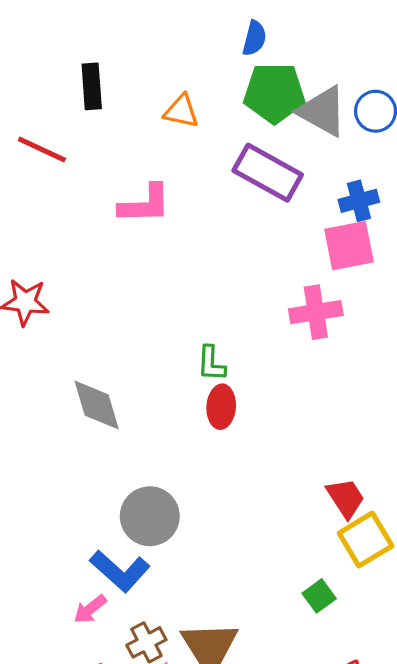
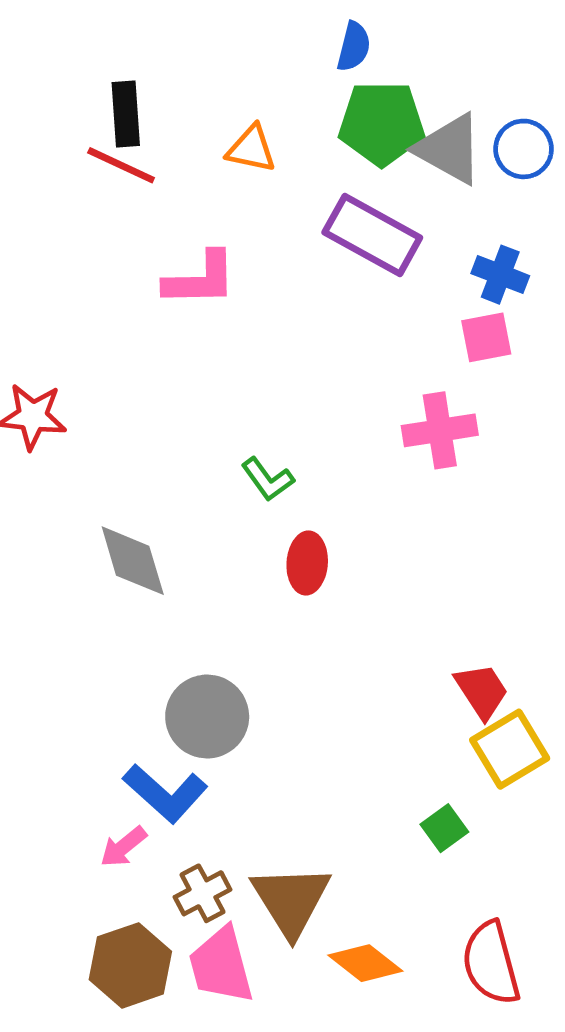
red line: (42, 149) -> (121, 165), moved
blue cross: (359, 201) -> (500, 275), turned 36
pink square: (349, 246) -> (486, 337), size x0.7
green L-shape: (211, 364) -> (268, 479), moved, turned -39

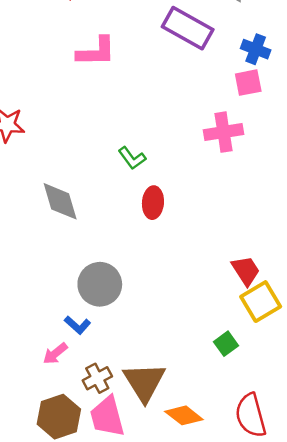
blue L-shape: (165, 793) -> (78, 325), size x0.6

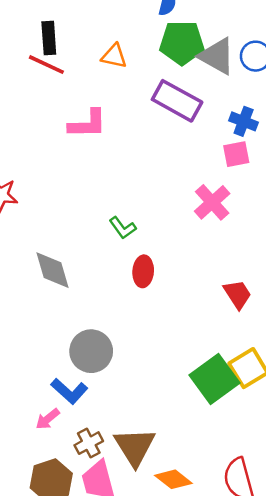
pink cross: (223, 132) -> (212, 202), turned -33
red trapezoid: (246, 271) -> (237, 294), moved
blue L-shape: (78, 325) -> (69, 391), size x1.4
green square: (226, 344) -> (214, 379), moved, size x2.0

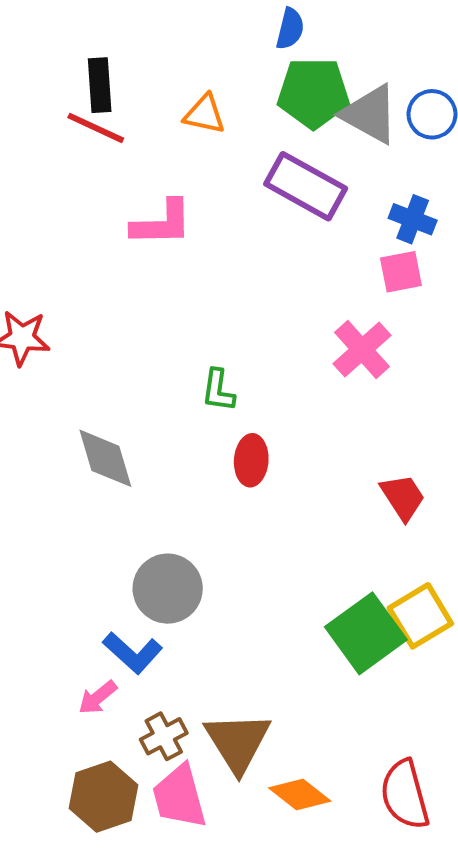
green L-shape: (123, 228) -> (218, 390), turned 44

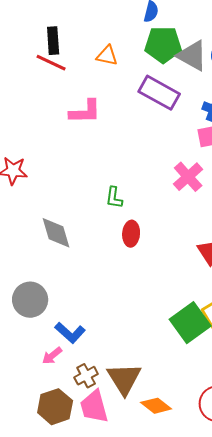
gray circle: (168, 589) -> (30, 300), moved

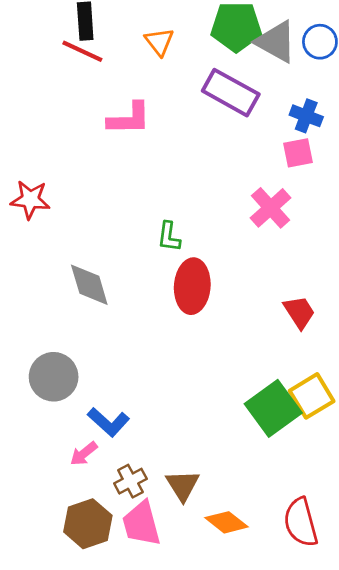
orange triangle: (107, 56) -> (159, 42), turned 40
red ellipse: (131, 234) -> (192, 286), size x1.5
brown triangle: (124, 379) -> (183, 485), size x0.7

